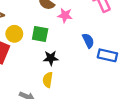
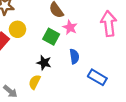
green square: (40, 34) -> (51, 37), moved
blue semicircle: (88, 41) -> (74, 56), moved

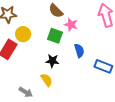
yellow semicircle: (35, 82) -> (47, 80), turned 128

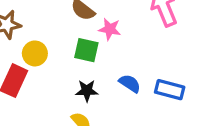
blue semicircle: (79, 51) -> (130, 83), moved, turned -32

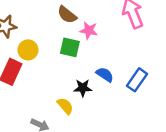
blue rectangle: (170, 90) -> (137, 80), turned -70
black star: (87, 91) -> (83, 88), moved

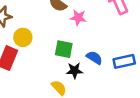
green square: (70, 47) -> (64, 49), moved
blue rectangle: (137, 80) -> (124, 61), turned 45

